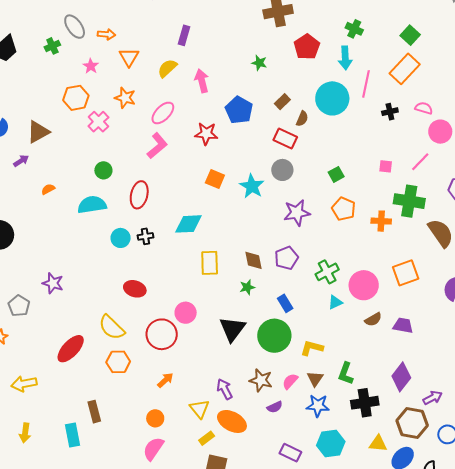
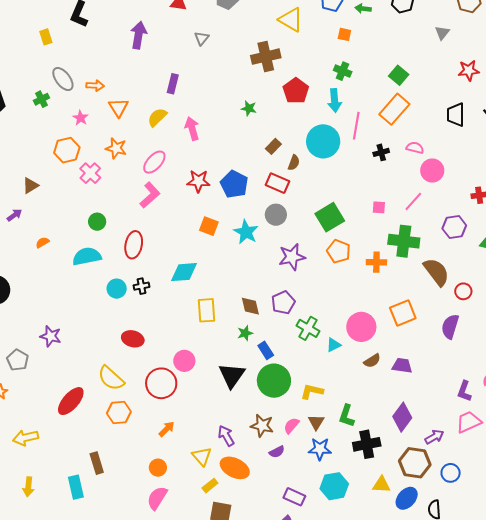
blue pentagon: (239, 110) -> (234, 184), moved
brown triangle: (38, 132) -> (30, 186), size x0.7
green square: (336, 174) -> (330, 217), size x1.8
green cross: (327, 272) -> (308, 328), moved, turned -30
blue rectangle: (285, 303) -> (266, 350), moved

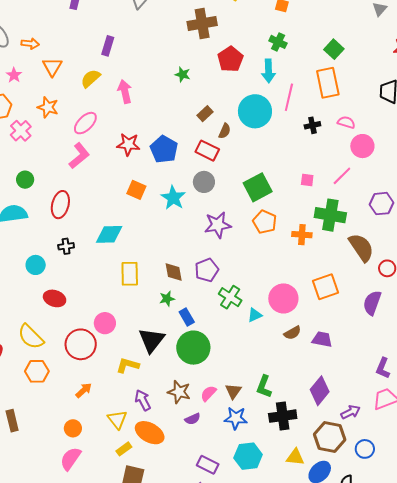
orange rectangle: (394, 109) -> (328, 83), turned -56
cyan circle: (117, 289) -> (36, 265), moved
yellow L-shape: (312, 391) -> (128, 365), moved

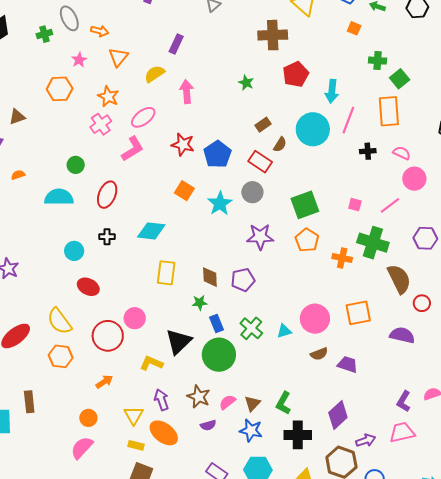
green cross: (278, 42) -> (378, 61), moved, turned -30
pink cross: (21, 131) -> (101, 124), moved
green cross: (230, 297) -> (251, 328), moved
purple semicircle: (372, 303) -> (402, 335), turned 75
yellow rectangle: (124, 449) -> (136, 445), turned 42

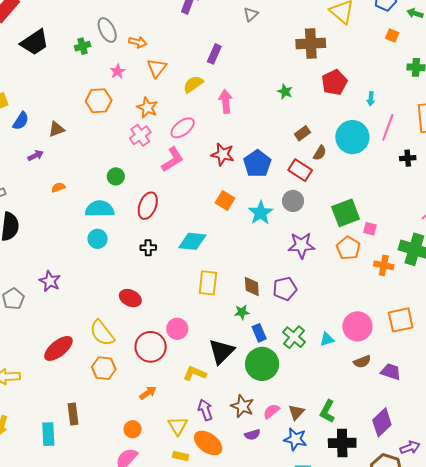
cyan arrow: (332, 91) -> (371, 99), size x0.6
pink square: (355, 205) -> (370, 229), moved
cyan circle: (74, 251) -> (97, 239), moved

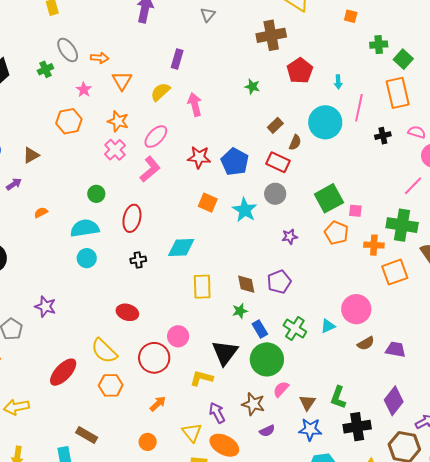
purple star: (301, 245) -> (290, 237), size x0.6
orange square: (401, 320) -> (395, 272), moved
pink semicircle: (271, 411) -> (281, 389), moved
brown rectangle: (73, 414) -> (87, 435), turned -45

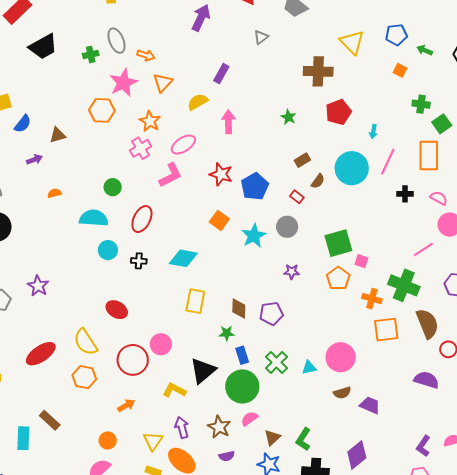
pink star: (84, 90) -> (123, 83), size x1.8
red rectangle: (278, 162) -> (297, 197), size x0.6
cyan circle: (87, 258) -> (108, 250), moved

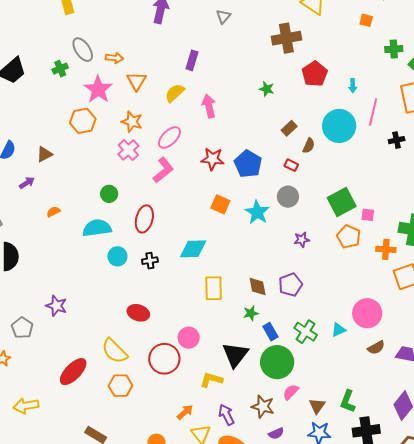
orange arrow: (126, 405) -> (185, 412), moved

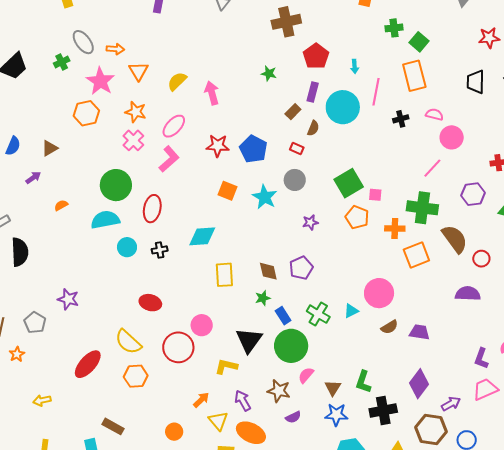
purple rectangle: (192, 60) -> (313, 92), moved
green circle: (109, 194) -> (116, 185), size x1.8
yellow arrow: (26, 406) -> (42, 400), size x0.7

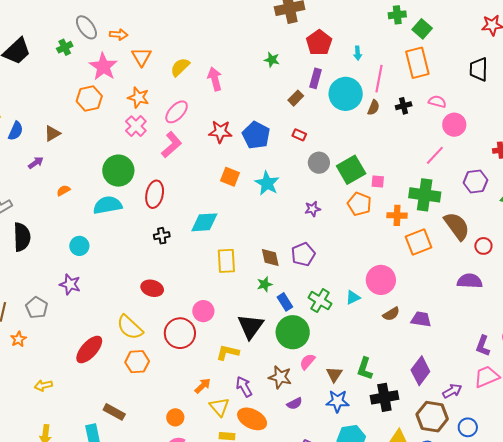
brown semicircle: (313, 128) -> (374, 108), moved
gray circle: (295, 180) -> (319, 163), moved
cyan circle: (127, 247) -> (79, 246), moved

